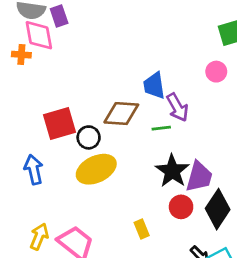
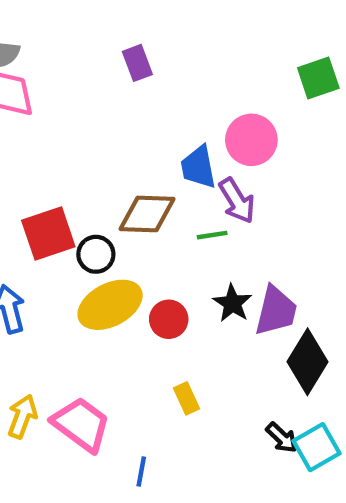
purple rectangle: (59, 16) -> (137, 63), moved
pink circle: (216, 72) -> (251, 140), moved, size x1.5
black star: (172, 171) -> (232, 303), size x0.7
red circle: (181, 207) -> (169, 319), moved

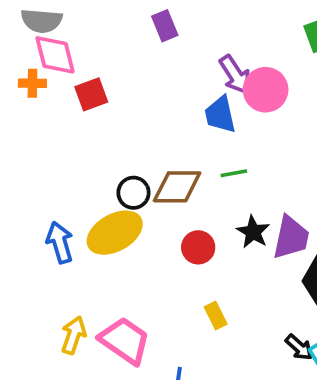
purple arrow: (237, 201) -> (235, 75), moved
brown diamond: (147, 214) -> (177, 187), moved
red square: (48, 234) -> (91, 94), moved, size x0.7
yellow ellipse: (110, 305) -> (115, 233), moved

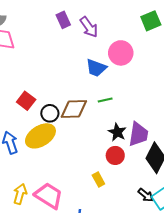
purple arrow: (235, 75) -> (89, 27), moved
red square: (91, 94) -> (26, 101), moved, turned -30
blue trapezoid: (220, 115) -> (96, 68), turned -55
red circle: (198, 247) -> (115, 155), moved

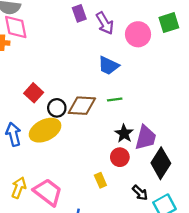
pink circle: (121, 53) -> (138, 34), moved
black arrow: (146, 195) -> (140, 193), moved

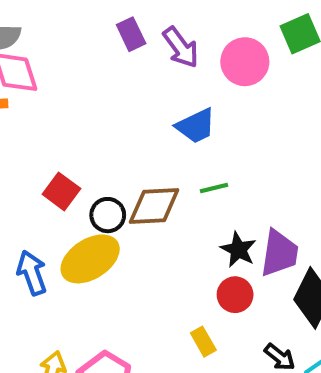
blue trapezoid: (108, 66) -> (196, 126), turned -45

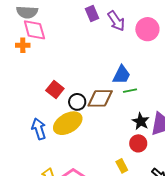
blue trapezoid: (196, 126) -> (122, 75), moved, turned -40

